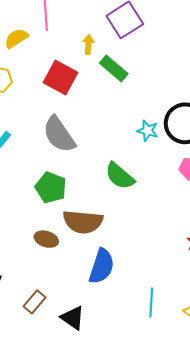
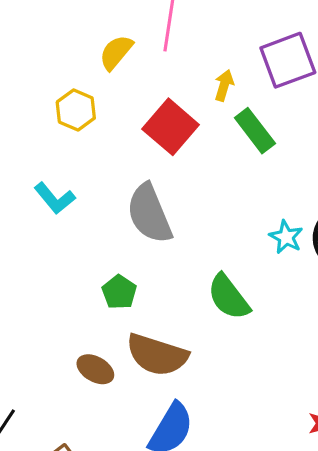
yellow semicircle: (16, 38) -> (116, 52), turned -30
green pentagon: (51, 188) -> (119, 292), size x0.7

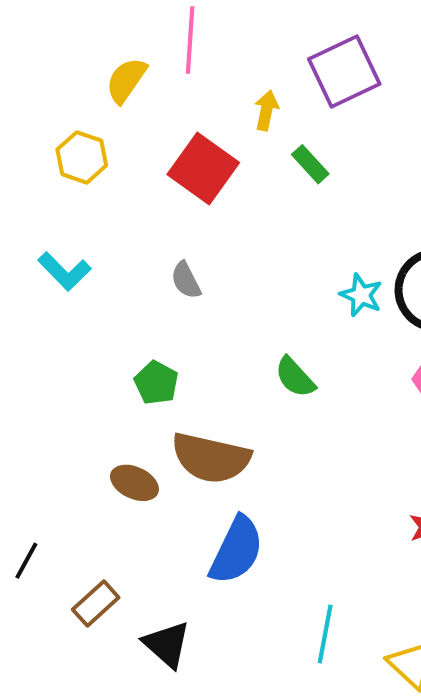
green rectangle: (255, 131) -> (310, 164), size x0.7
gray semicircle: (149, 214) -> (186, 280), size x0.5
green semicircle: (229, 297) -> (295, 377), size x0.7

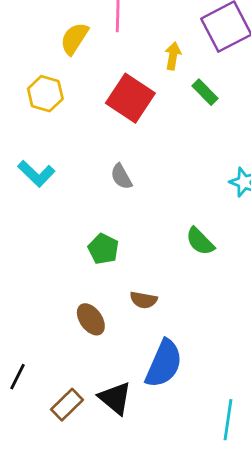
brown semicircle: (211, 458) -> (144, 300), size x0.5
brown ellipse: (134, 483) -> (91, 319), turned 32
black triangle: (167, 644) -> (115, 398), moved

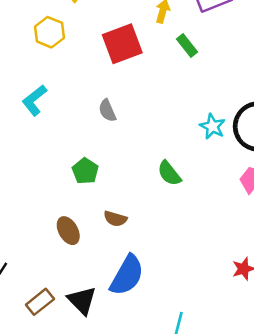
red square: (130, 98) -> (122, 44), turned 30
cyan L-shape: (36, 174) -> (34, 100), turned 92

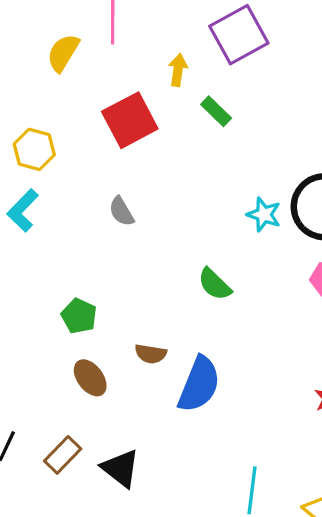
yellow hexagon: (49, 32) -> (34, 149), moved
green pentagon: (85, 171) -> (79, 316), moved
blue semicircle: (127, 275) -> (199, 384), moved
brown rectangle: (40, 302) -> (63, 455), moved

